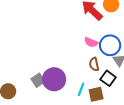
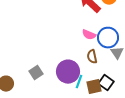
black square: (108, 78) -> (106, 83), moved
purple circle: (54, 79) -> (68, 72), moved

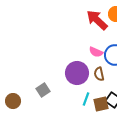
purple circle: (68, 72) -> (77, 73), moved

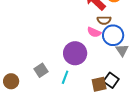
brown semicircle: (99, 74) -> (104, 20), moved, turned -80
cyan line: (86, 99) -> (65, 77), moved

